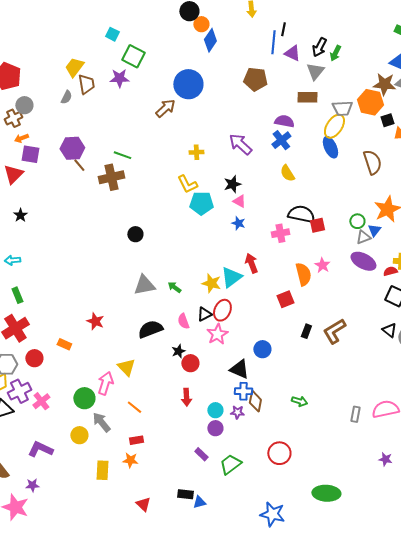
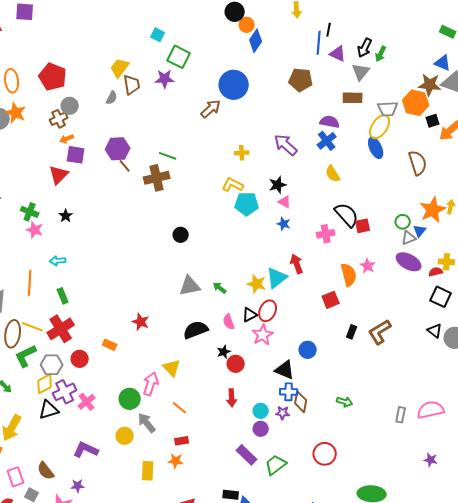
yellow L-shape: (187, 184) -> (233, 185), turned 145
black semicircle: (301, 214) -> (347, 215), turned 36
purple rectangle: (201, 454) -> (247, 455), size x1.5

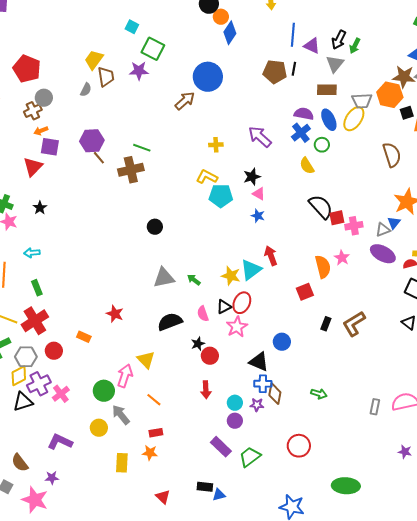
black line: (329, 30) -> (294, 69), moved
blue ellipse: (376, 148) -> (329, 120), moved
green circle: (403, 222) -> (322, 145), moved
pink cross: (326, 234) -> (354, 226), moved

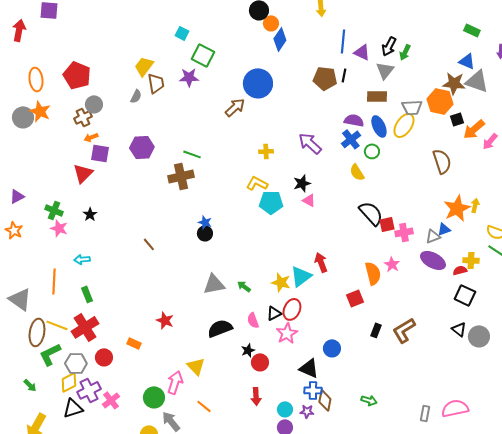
brown line: (99, 158) -> (149, 244), moved
blue star: (258, 216) -> (205, 222), moved
blue triangle: (394, 223) -> (444, 229), turned 32

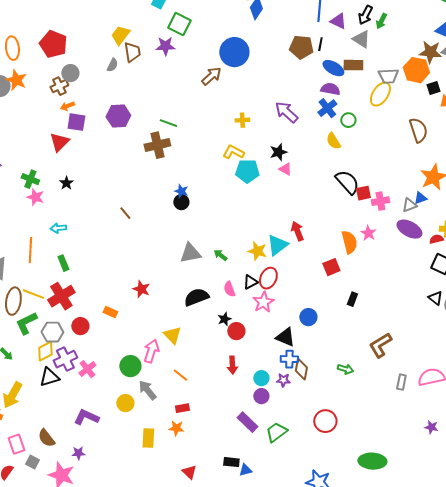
gray triangle: (385, 70) -> (361, 39), turned -36
blue ellipse: (379, 126) -> (333, 68), moved, turned -35
brown L-shape: (404, 330) -> (380, 345), moved

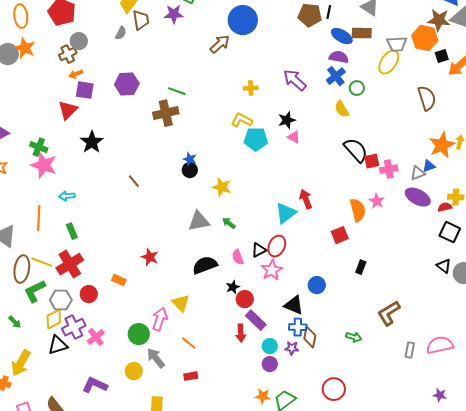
black star: (66, 183) -> (92, 142), moved, size x1.6
pink star: (35, 197) -> (44, 165), size x1.5
yellow star: (257, 251) -> (222, 187), moved
purple rectangle: (247, 422) -> (256, 320), moved
orange star: (176, 428) -> (263, 396), moved

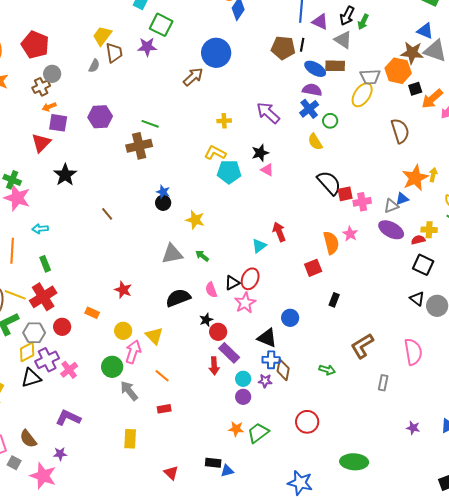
cyan triangle: (286, 213) -> (259, 246), size x0.7
pink semicircle: (440, 345) -> (413, 352), moved, turned 92
yellow circle: (134, 371) -> (123, 331), moved

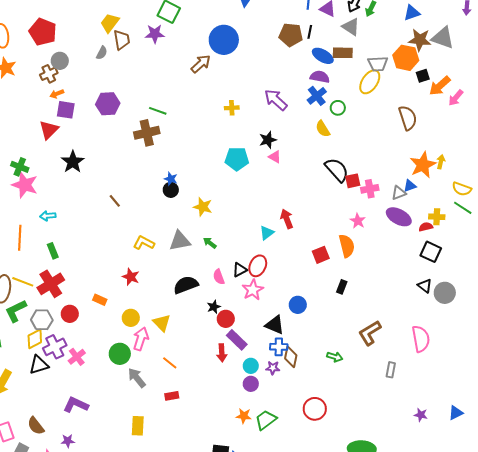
blue triangle: (425, 31) -> (412, 13), moved, turned -42
yellow L-shape: (215, 153) -> (144, 243), moved
orange semicircle: (331, 243) -> (347, 246), moved

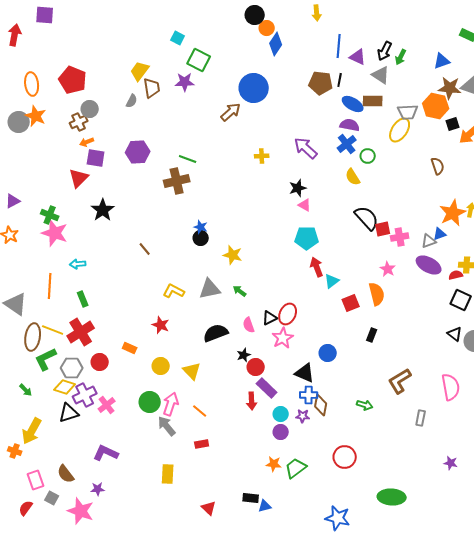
brown semicircle: (408, 118) -> (438, 166), size x0.7
cyan pentagon: (237, 159) -> (307, 238), moved
cyan triangle: (267, 233) -> (332, 281), moved
yellow diamond: (35, 339) -> (65, 387), turned 45
pink arrow: (141, 339) -> (171, 404), moved

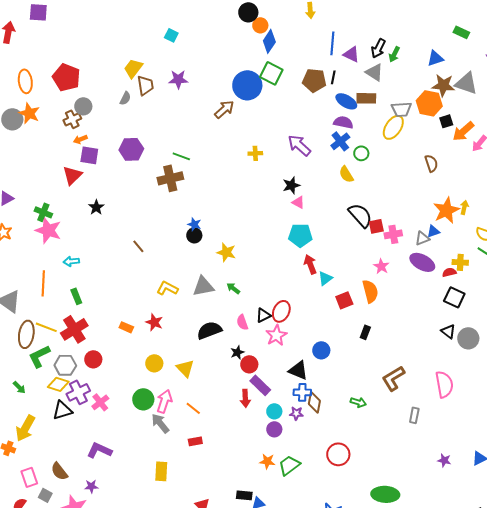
green square: (199, 60) -> (271, 73), moved
black star: (103, 210) -> (96, 207), size x0.7
orange rectangle: (130, 348) -> (126, 327), moved

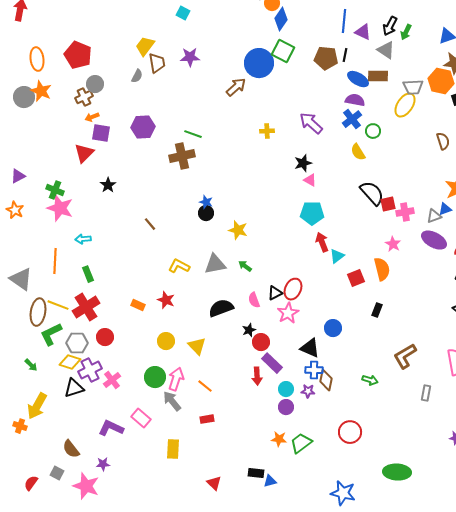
pink rectangle: (29, 477) -> (141, 418), moved, turned -30

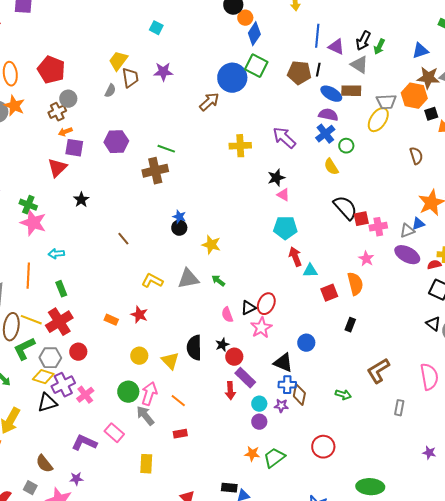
yellow cross: (267, 131) -> (240, 146), size x1.5
cyan triangle: (337, 256) -> (310, 271), turned 35
black semicircle: (221, 308) -> (194, 348), moved, turned -70

